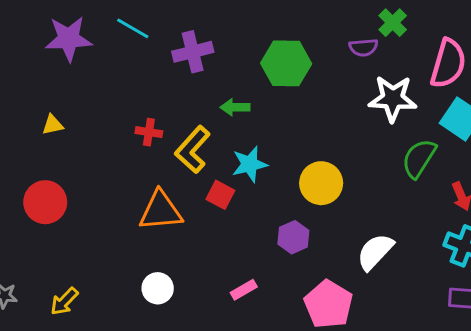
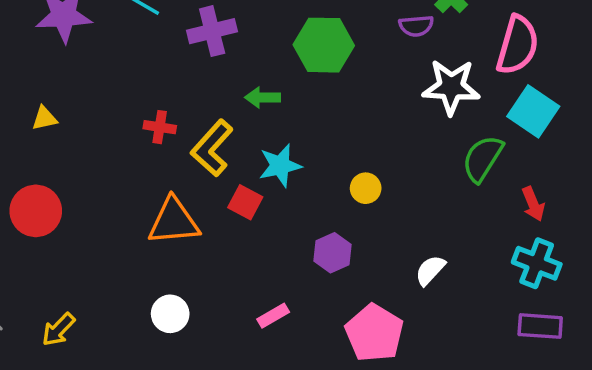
yellow circle: (321, 183) -> (366, 188), size x0.6
white semicircle: (375, 252) -> (430, 270), size x0.7

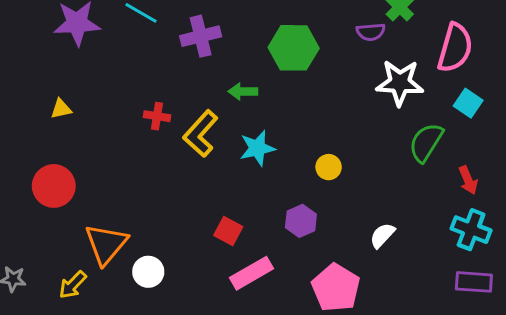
cyan square: (533, 111) -> (468, 103), size x0.7
red square: (245, 202) -> (228, 231), moved
orange triangle: (174, 221) -> (106, 244), moved, turned -45
white circle: (170, 314) -> (148, 272), moved
pink rectangle: (273, 316) -> (251, 273), size x1.6

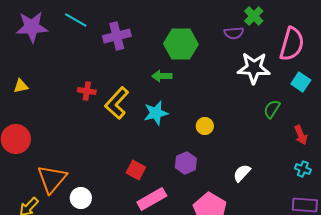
green arrow: (243, 91) -> (162, 76), moved
green semicircle: (426, 142) -> (272, 109), size x0.7
cyan cross: (471, 230) -> (303, 169), size x0.6

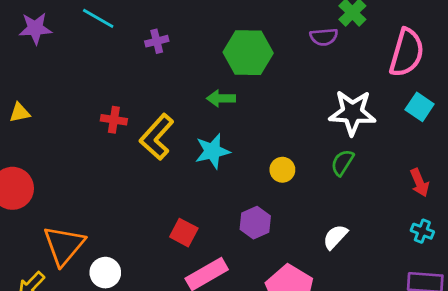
purple star: (32, 27) -> (35, 28), size x0.7
purple cross: (117, 36) -> (157, 41), size x0.6
white star: (254, 68) -> (352, 113), moved
green semicircle: (272, 109) -> (342, 163), moved

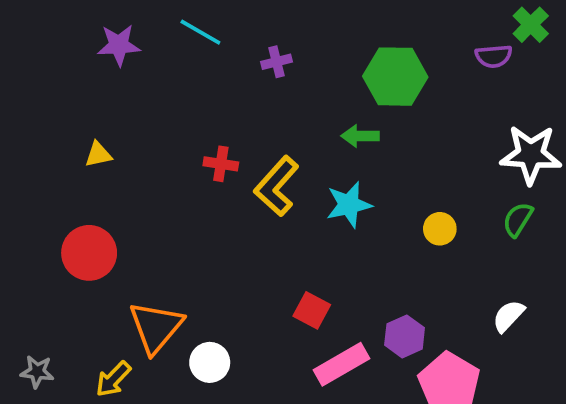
purple hexagon: (255, 223) -> (405, 336), moved

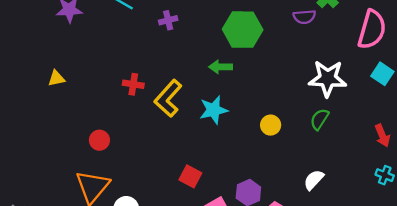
red circle: (89, 253) -> (99, 140), moved, size x0.6

